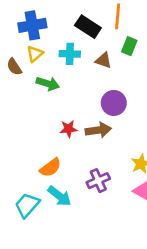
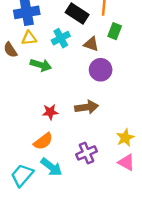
yellow triangle: (35, 54) -> (29, 38), turned 35
cyan cross: (70, 54) -> (61, 38), turned -30
purple circle: (114, 103) -> (101, 70), moved
red star: (69, 129) -> (50, 112), moved

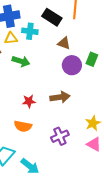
green rectangle: (115, 31) -> (92, 59), moved
cyan cross: (61, 38) -> (30, 31), moved, turned 35
orange semicircle: (43, 141) -> (23, 126), turned 48
cyan arrow: (51, 167) -> (30, 166), moved

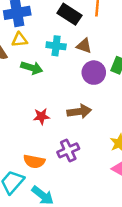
cyan cross: (30, 31) -> (56, 46), moved
orange semicircle: (23, 126) -> (34, 161), moved
purple cross: (60, 136) -> (68, 150), moved

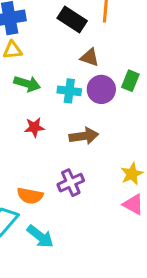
cyan cross: (56, 46) -> (69, 91), moved
red star: (41, 116) -> (34, 127), moved

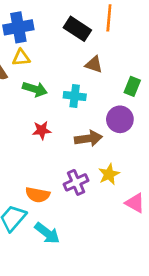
purple circle: (101, 89) -> (120, 119), moved
yellow star: (132, 174) -> (109, 174), moved

